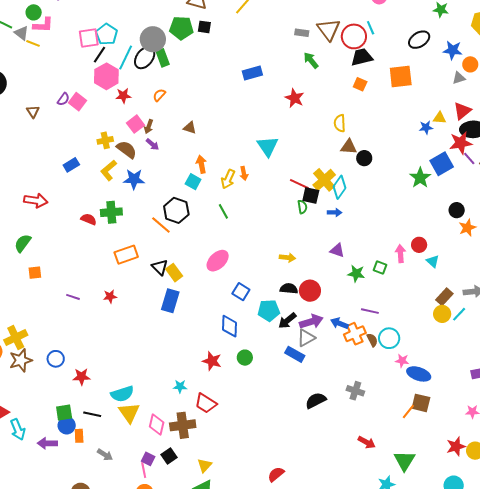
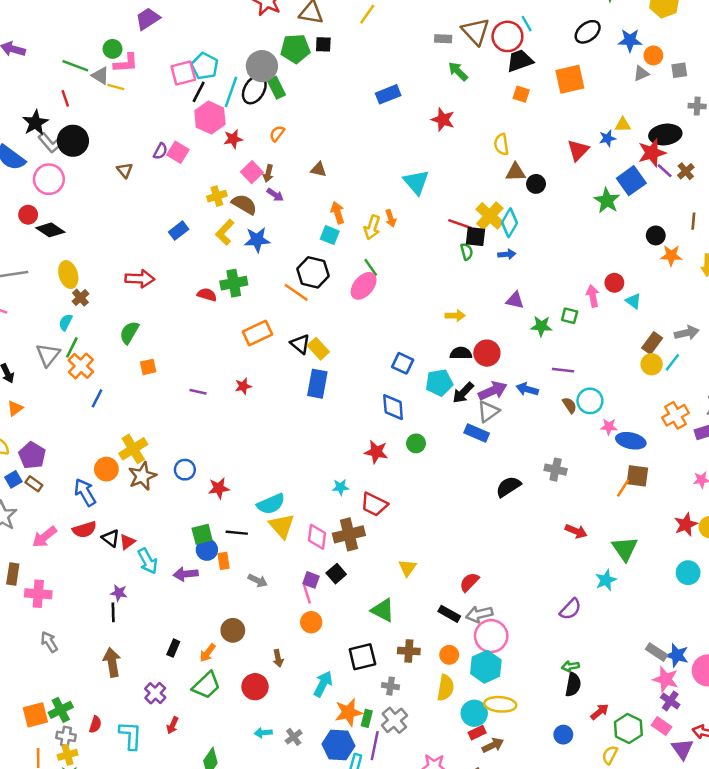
red triangle: (462, 111) -> (578, 150), moved
orange star: (467, 228) -> (671, 256), turned 30
pink ellipse: (218, 261) -> (364, 286), moved
orange cross: (355, 334) -> (675, 415), moved
yellow triangle: (204, 465) -> (407, 568), moved

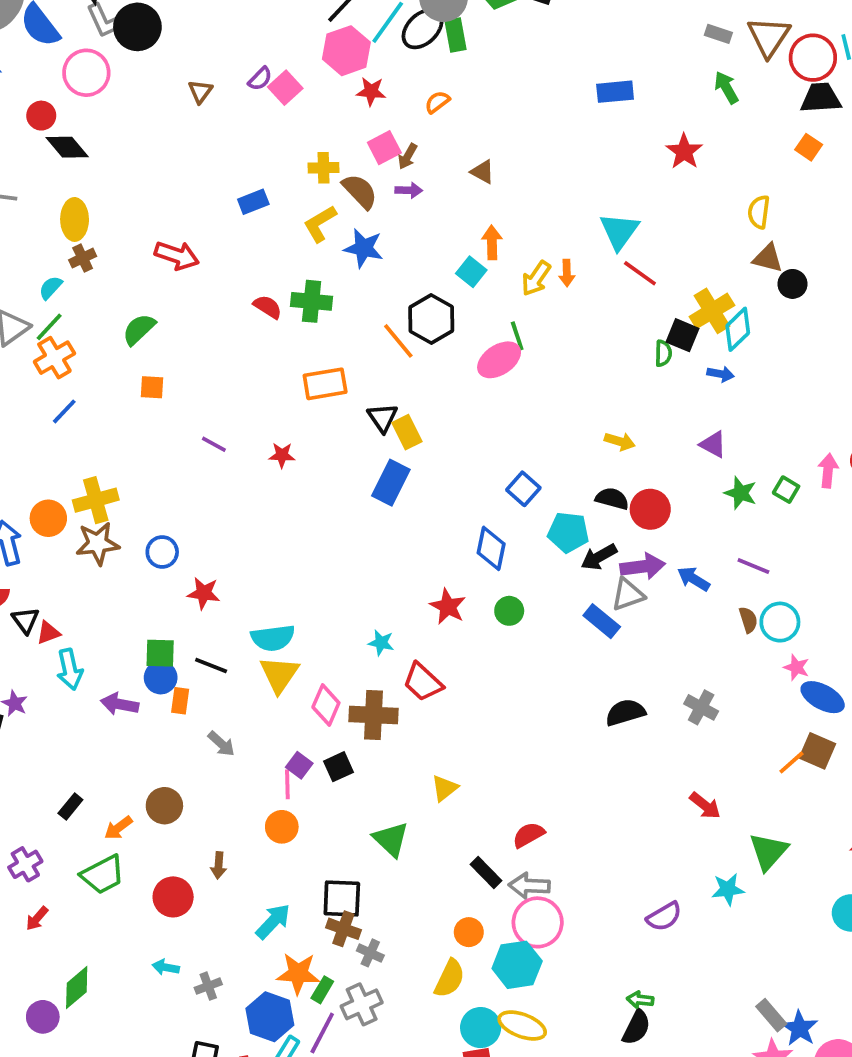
purple arrow: (275, 195) -> (409, 190), turned -49
red line: (460, 224) -> (640, 273), moved
brown cross: (409, 651) -> (343, 929), moved

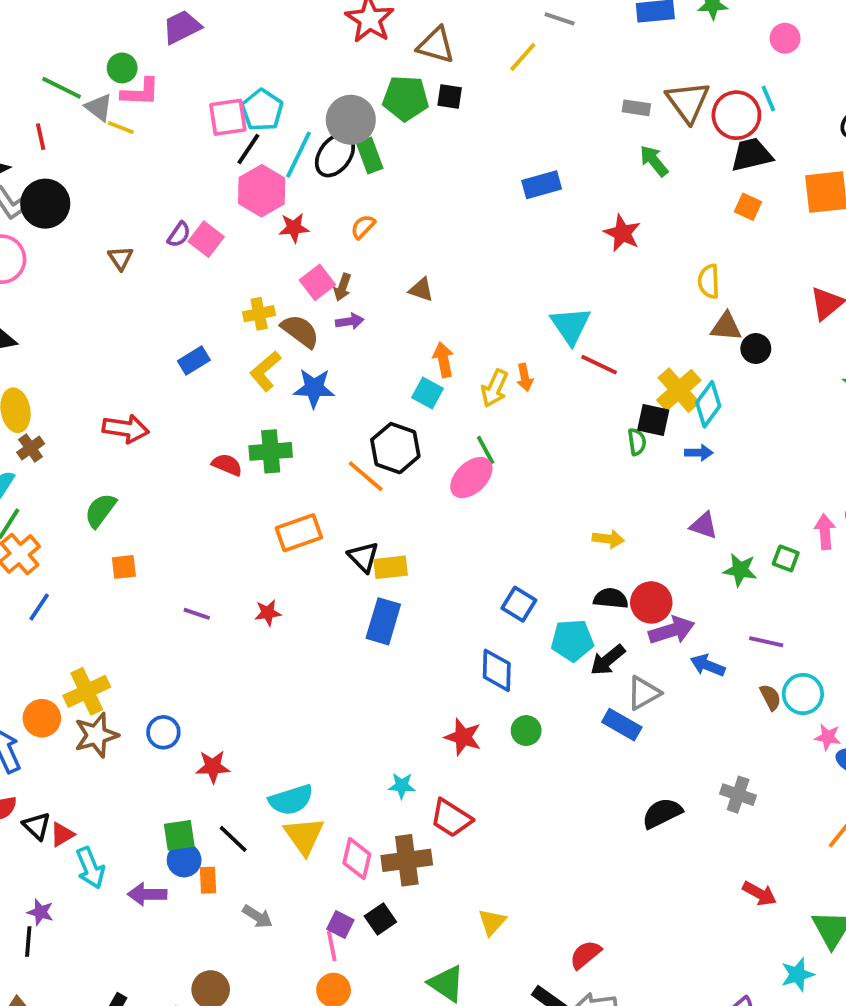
yellow rectangle: (407, 432) -> (391, 567), turned -60
purple arrow: (643, 566) -> (672, 630), moved
black line: (211, 665) -> (233, 839), turned 32

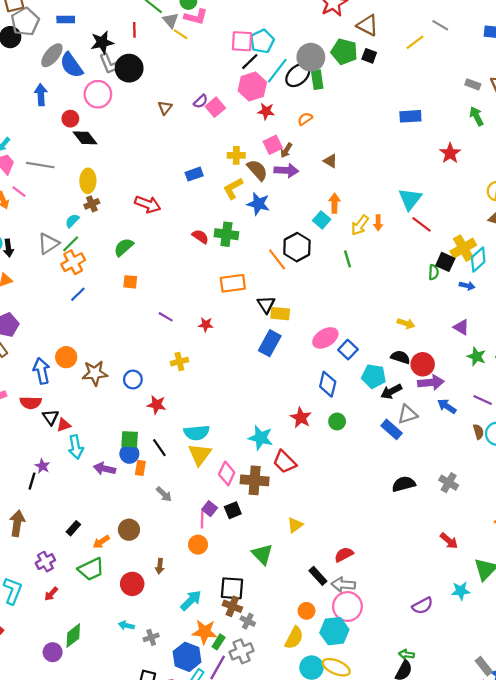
purple arrow: (350, 321) -> (286, 170), size x1.5
pink ellipse: (471, 478) -> (325, 338), moved
yellow cross: (87, 691) -> (179, 362), moved, size x0.7
cyan star: (402, 786) -> (261, 438), size x1.6

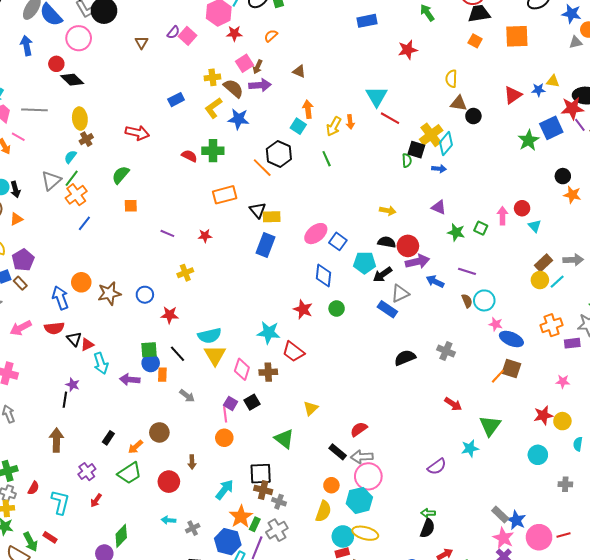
red star: (450, 153) -> (408, 50), turned 30
brown cross: (255, 480) -> (268, 372), size x0.7
orange star: (205, 632) -> (241, 517), turned -30

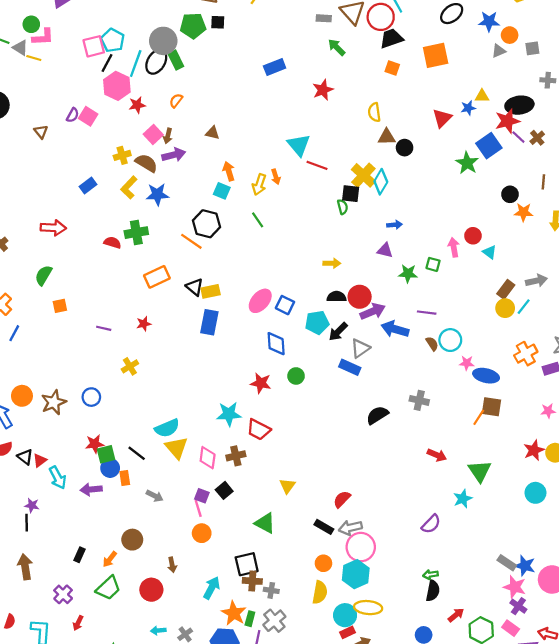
blue arrow: (439, 169) -> (395, 225), moved
blue arrow: (435, 281) -> (395, 329), size x1.4
red star: (170, 315) -> (95, 444), moved

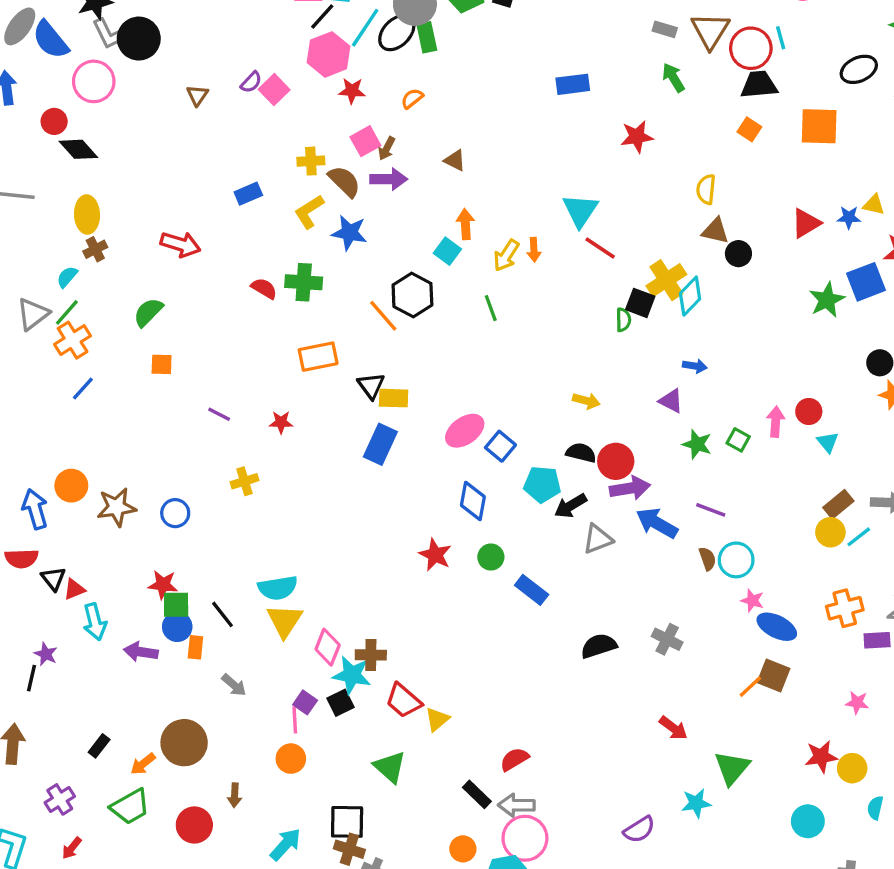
blue rectangle: (350, 367) -> (532, 590), moved
cyan star: (229, 414) -> (352, 675), moved
red trapezoid: (259, 430) -> (403, 701), moved
brown circle: (132, 540) -> (184, 743), size x1.4

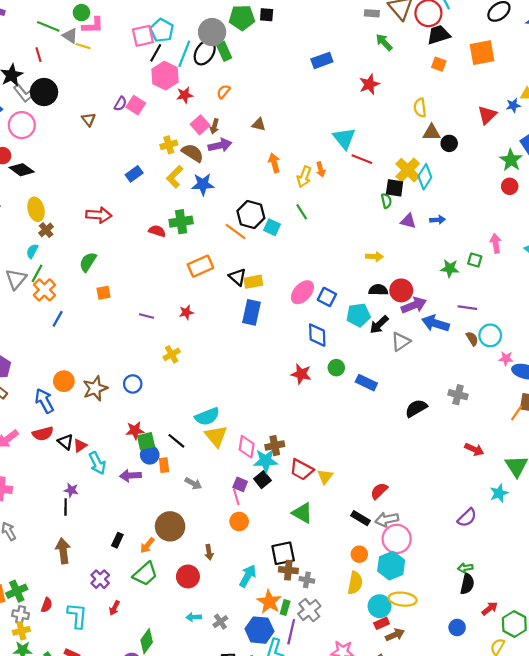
cyan square: (447, 251) -> (272, 227), moved
purple triangle: (671, 401) -> (408, 221), moved
red circle: (809, 411) -> (510, 186), moved

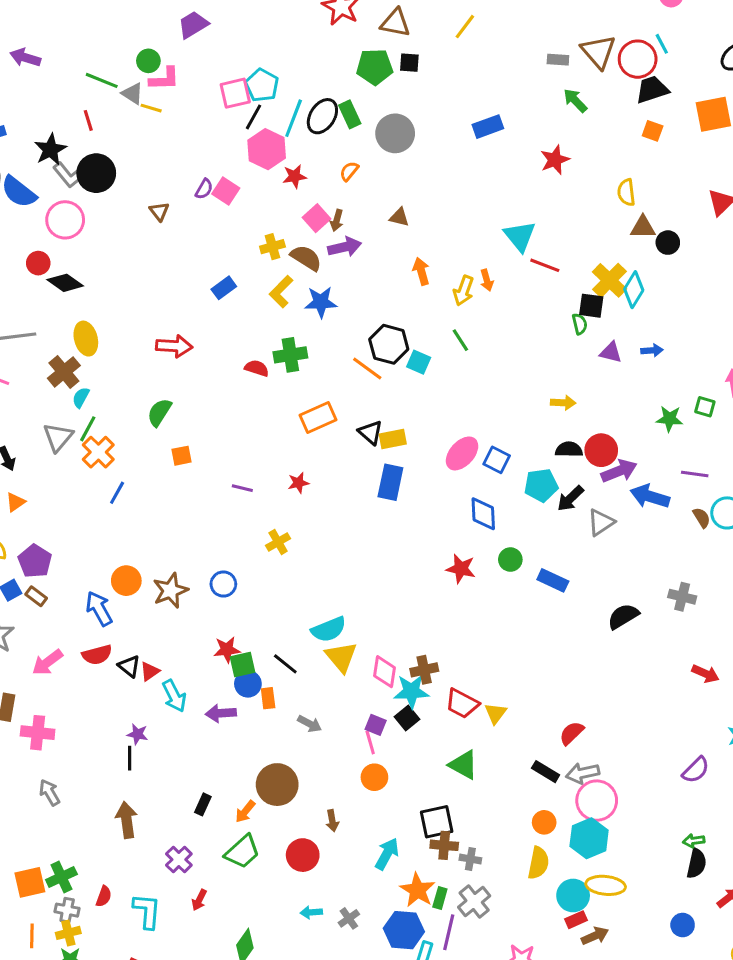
gray circle: (212, 32) -> (395, 133), moved
brown cross: (46, 230) -> (64, 372), moved, size x1.5

